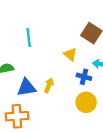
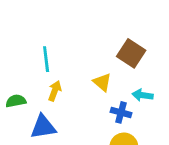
yellow arrow: (49, 85) -> (55, 91), moved

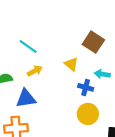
cyan line: (46, 59) -> (28, 46), turned -48
yellow arrow: (55, 91) -> (35, 71), turned 40

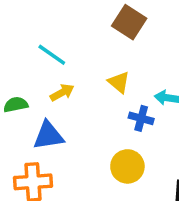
brown square: (93, 42) -> (129, 22), moved
yellow circle: (88, 114) -> (127, 166), moved

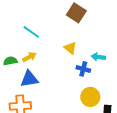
yellow arrow: (62, 93) -> (29, 57), moved
yellow circle: (127, 166) -> (90, 97), moved

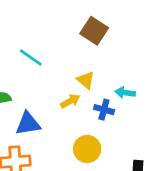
yellow arrow: (29, 57) -> (70, 101), moved
yellow circle: (90, 97) -> (87, 149), moved

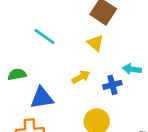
yellow triangle: (86, 80) -> (95, 43), moved
blue cross: (104, 110) -> (112, 85), turned -30

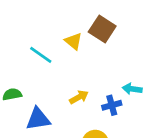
yellow triangle: (95, 43) -> (73, 41), moved

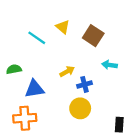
brown square: (102, 29) -> (93, 36), moved
blue cross: (112, 105) -> (84, 84), moved

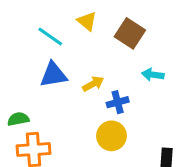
green semicircle: (14, 69) -> (18, 119), moved
blue triangle: (35, 89) -> (53, 75), moved

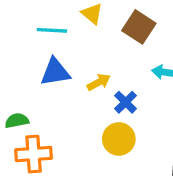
cyan line: (50, 36) -> (52, 30), turned -32
blue cross: (118, 102) -> (126, 102), turned -30

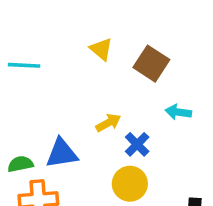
cyan line: (52, 30) -> (24, 65), moved
blue triangle: (55, 72) -> (62, 153), moved

